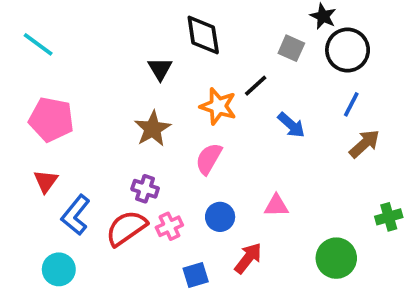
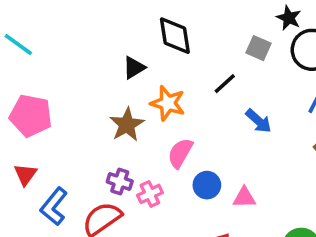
black triangle: (160, 69) -> (134, 68), turned 30
orange star: (218, 106) -> (168, 103), moved
blue circle: (220, 217) -> (207, 185), moved
pink cross: (169, 226) -> (150, 194), moved

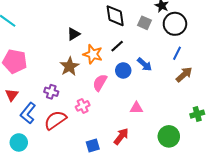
black diamond: (175, 36) -> (115, 16), moved
black line: (225, 84) -> (117, 46), moved
purple cross: (120, 182) -> (51, 92), moved
blue circle: (207, 185) -> (123, 70), moved

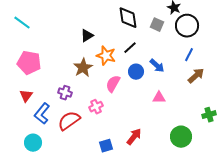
pink triangle: (136, 108) -> (159, 98), moved

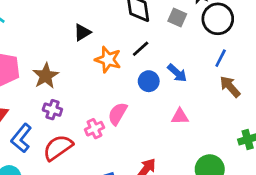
brown star: (83, 68) -> (46, 76), moved
brown arrow: (196, 76) -> (230, 87), turned -90
pink semicircle: (113, 84) -> (118, 114), moved

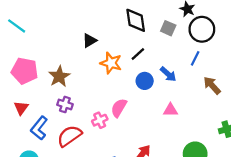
blue line: (221, 58) -> (195, 58), moved

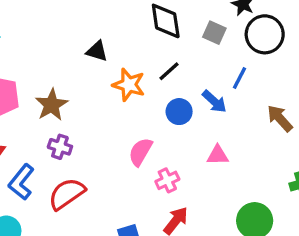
black triangle: (90, 40) -> (97, 51), turned 48
blue line: (195, 58) -> (240, 78), moved
pink cross: (100, 120) -> (167, 180), moved

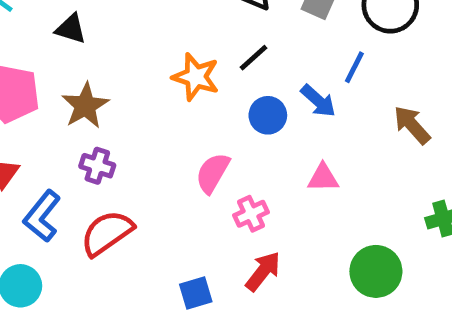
black triangle: (97, 51) -> (71, 29), moved

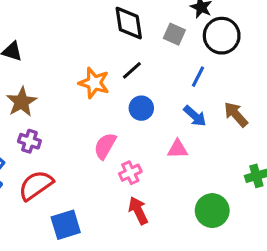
blue arrow: (318, 101) -> (195, 116), moved
red arrow: (263, 271) -> (138, 211), turned -64
blue square: (196, 293) -> (66, 225), moved, size x1.4

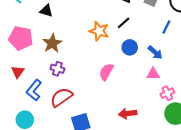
blue arrow: (195, 116) -> (155, 52), moved
pink cross: (130, 173) -> (167, 93), moved
red arrow: (138, 211) -> (128, 114), turned -72

